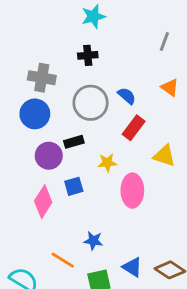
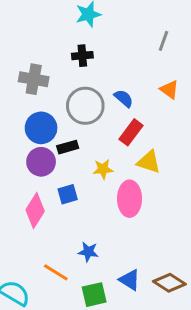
blue circle: (35, 114) -> (41, 128), moved
yellow triangle: (164, 156) -> (149, 162), moved

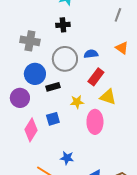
blue semicircle: (124, 98) -> (91, 54), turned -48
purple circle: (41, 162) -> (20, 98), moved

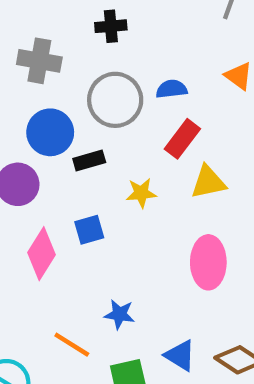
yellow triangle: (108, 97) -> (208, 182), turned -30
pink ellipse: (95, 122) -> (208, 262), moved

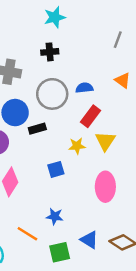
yellow triangle: (208, 182) -> (105, 141), turned -45
yellow star: (141, 193) -> (77, 146), moved
blue square: (89, 230) -> (56, 169), moved

